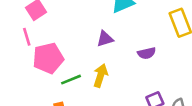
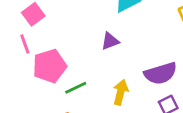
purple semicircle: (147, 53) -> (161, 73), moved, size x1.6
yellow arrow: (101, 76) -> (121, 92), moved

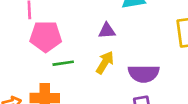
yellow arrow: (121, 92) -> (105, 63), moved

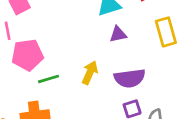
purple triangle: (107, 31) -> (118, 34), moved

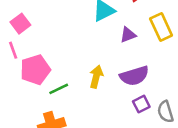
purple triangle: (118, 34) -> (128, 35), moved

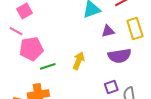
pink line: (13, 50) -> (16, 31), turned -48
purple semicircle: (134, 76) -> (120, 56), moved

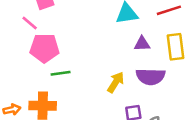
yellow arrow: (79, 61) -> (116, 82), moved

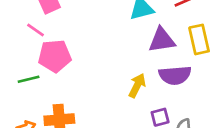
purple triangle: (142, 44) -> (162, 40), size x1.5
green line: (61, 73) -> (29, 79), moved

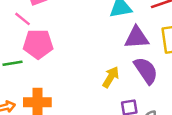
purple semicircle: (175, 75) -> (146, 71), turned -124

